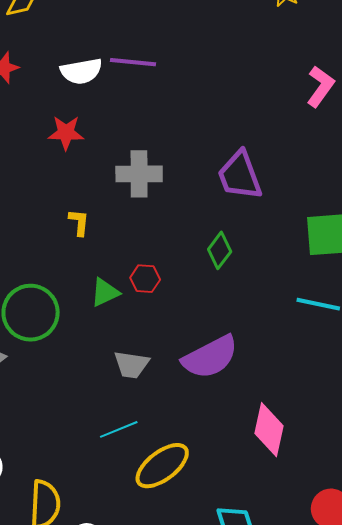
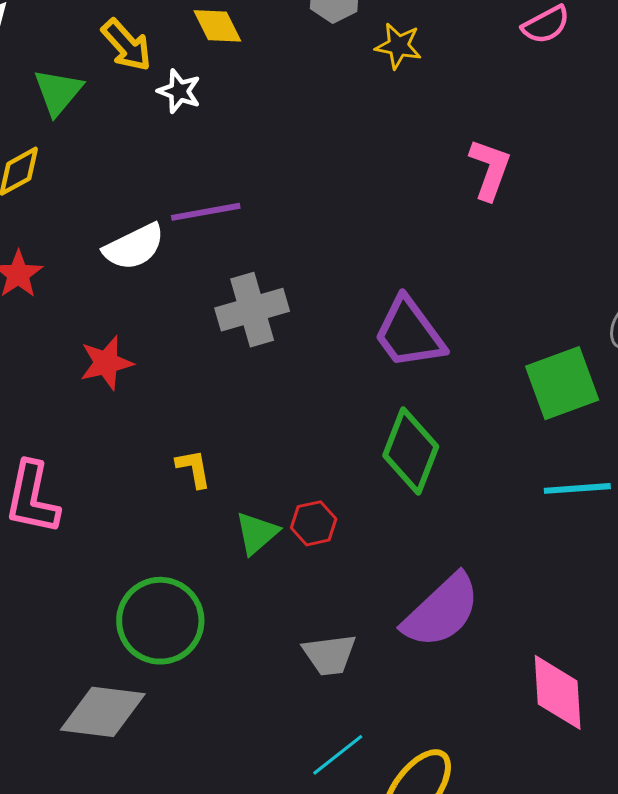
red star: (66, 133) -> (106, 363), moved
gray cross: (139, 174) -> (252, 310), moved
green diamond: (220, 250) -> (411, 451), size x1.5
green triangle: (105, 292) -> (257, 533), moved

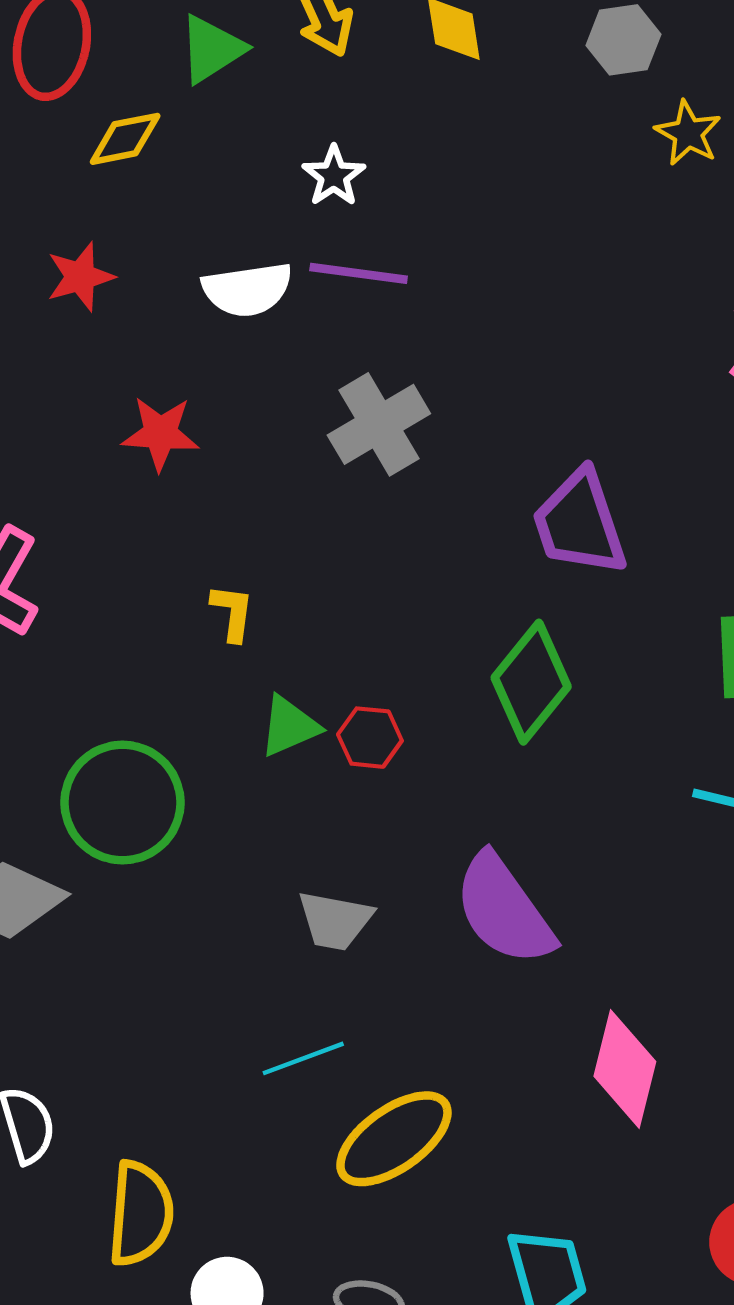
white star: (179, 91) -> (334, 176), moved
gray cross: (252, 310) -> (379, 424), turned -32
purple semicircle: (441, 611) -> (504, 910), turned 80

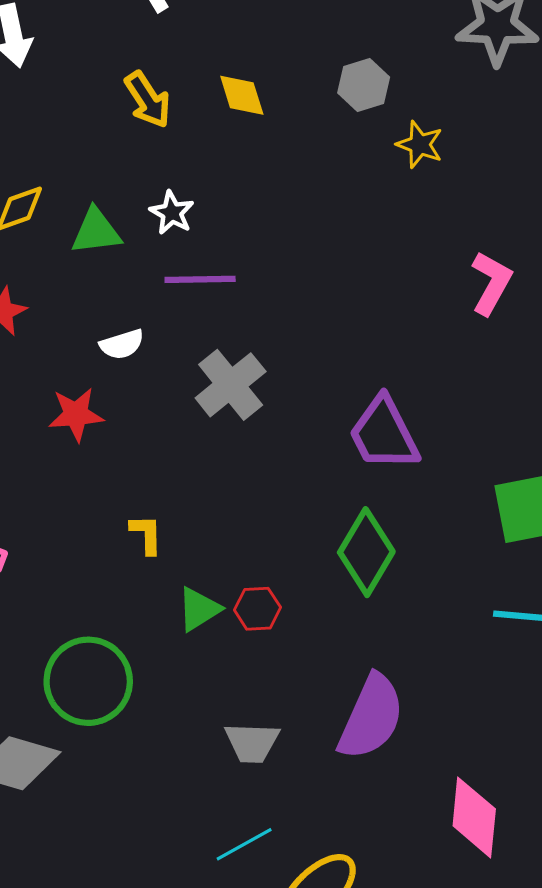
green triangle: (212, 49) -> (96, 231), moved, turned 34
white semicircle: (247, 289) -> (122, 344), moved, size x0.7
purple semicircle: (504, 910) -> (371, 717), turned -112

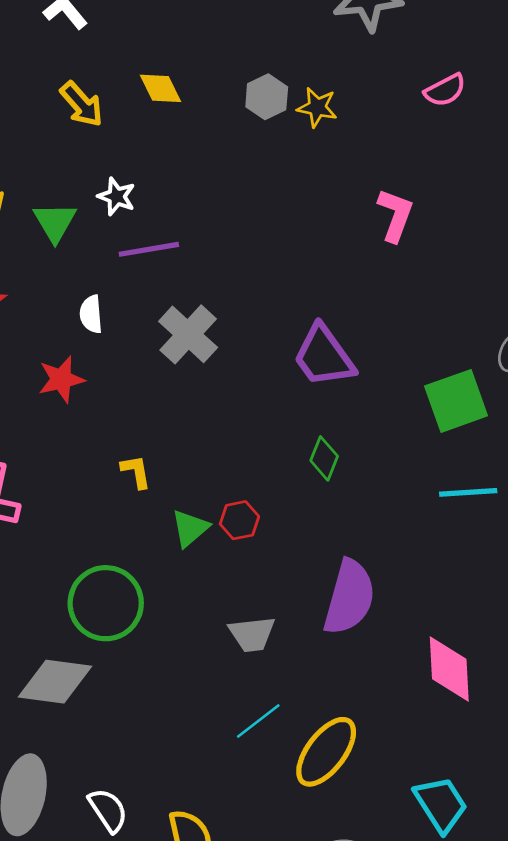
gray hexagon: (364, 85) -> (267, 97), moved
green triangle: (96, 231) -> (55, 222), turned -45
white semicircle: (122, 344) -> (91, 314), turned 111
green diamond: (366, 552) -> (324, 458), size x0.6

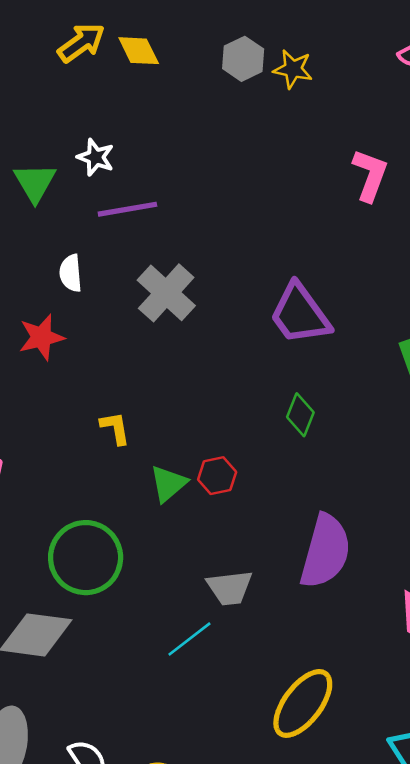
yellow arrow: (82, 104) -> (81, 43), moved, turned -84
cyan line: (258, 721) -> (189, 639), moved

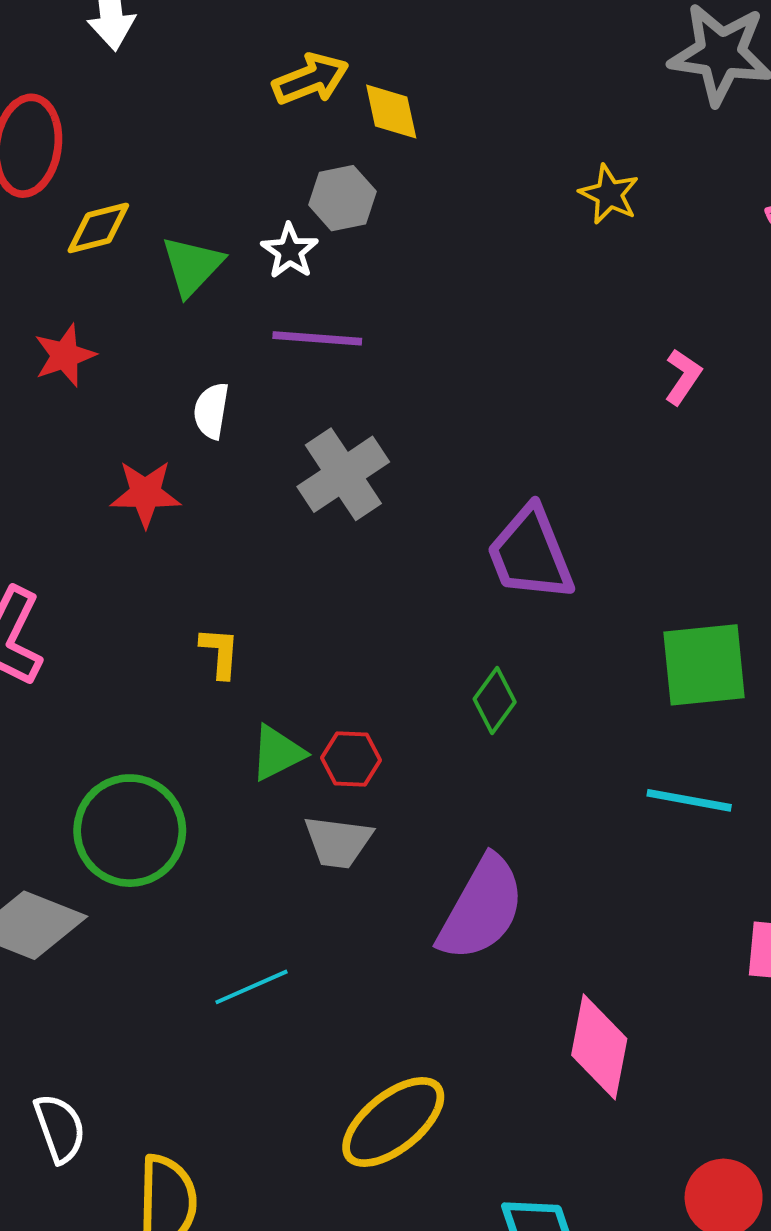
gray hexagon: (243, 59) -> (342, 198), moved
pink L-shape: (370, 175) -> (683, 377), size x0.7
gray trapezoid: (230, 588) -> (338, 842), moved

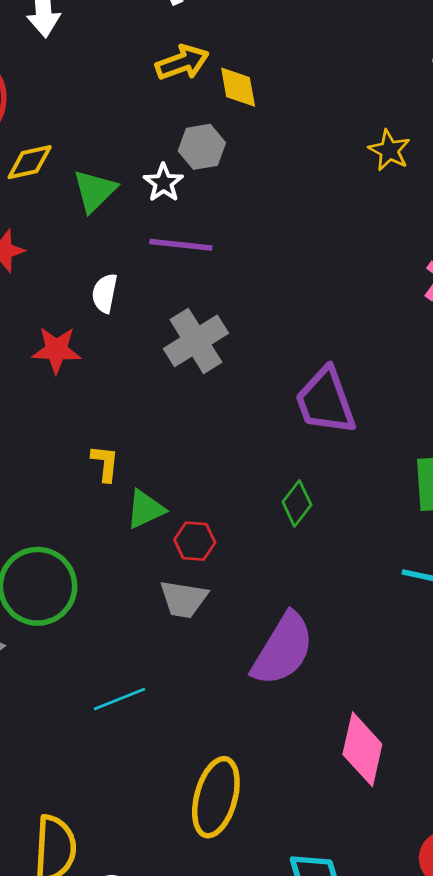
green triangle: (277, 753) -> (145, 509), moved
yellow ellipse: (393, 1122) -> (216, 797), turned -38

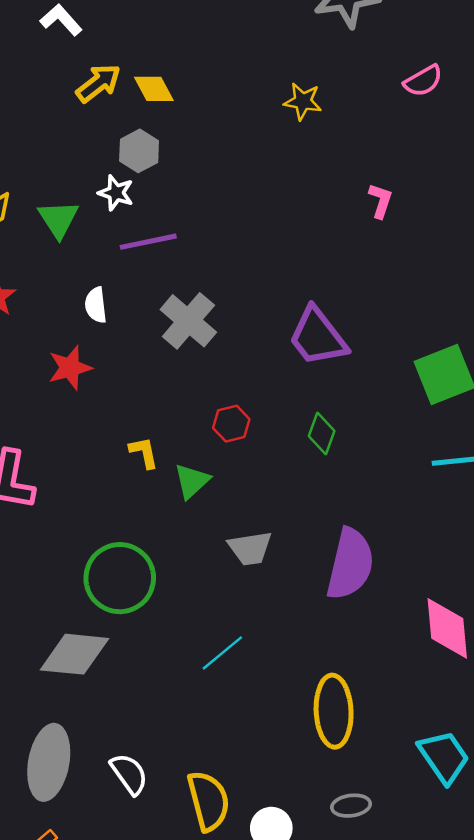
red hexagon: (195, 541) -> (231, 424), moved

